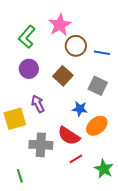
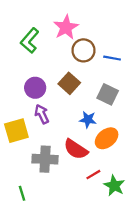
purple circle: (29, 69) -> (35, 88), moved
red line: (76, 159) -> (93, 175), moved

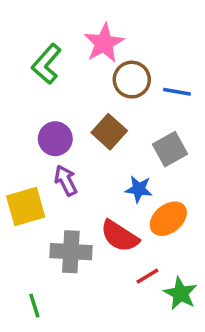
gray square: (108, 94) -> (170, 149), turned 35

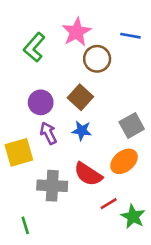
blue line: (177, 92) -> (130, 36), moved
gray square: (170, 149) -> (132, 125), moved
blue star: (139, 189) -> (82, 131), moved

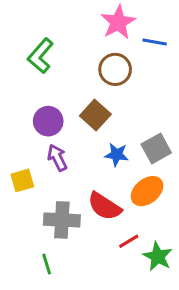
pink star: (77, 32) -> (118, 22), moved
blue star: (82, 131) -> (117, 155), moved
yellow square: (19, 152) -> (22, 180), size x0.7
green line: (25, 225) -> (47, 264), moved

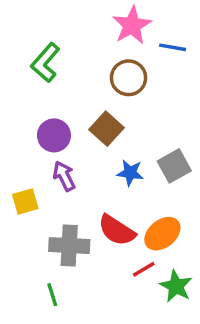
orange ellipse: (147, 191) -> (162, 234), moved

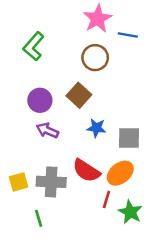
gray square: (174, 166) -> (129, 138), moved, turned 30
purple arrow: (64, 176) -> (47, 130), turned -40
yellow square: (25, 201) -> (19, 182), moved
red line: (144, 269) -> (106, 199), turned -42

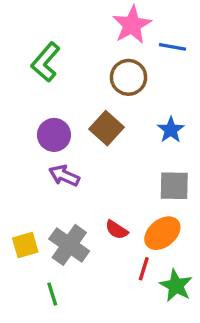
blue star: (96, 128) -> (171, 130), moved, turned 30
red semicircle: (86, 171) -> (117, 230), size x0.6
gray cross: (51, 182) -> (69, 245), turned 32

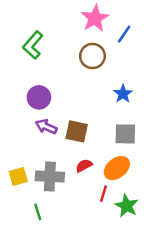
blue line: (173, 47) -> (124, 34), turned -66
brown square: (106, 128) -> (77, 131), moved, turned -30
red semicircle: (117, 230) -> (84, 166), turned 119
gray cross: (69, 245) -> (50, 177), turned -32

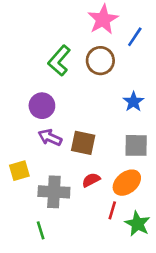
green L-shape: (33, 45) -> (59, 61), moved
yellow square: (18, 177) -> (19, 171), moved

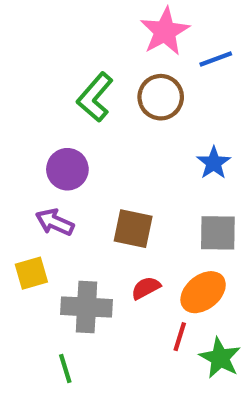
blue line: (135, 37) -> (216, 59), turned 36
purple arrow: (50, 138) -> (55, 222), moved

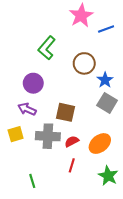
brown circle: (161, 97) -> (84, 63), moved
gray square: (218, 233) -> (107, 103), moved, turned 30
gray cross: (86, 307) -> (48, 136), moved
red line: (180, 337) -> (72, 165), moved

